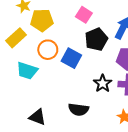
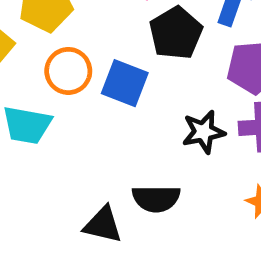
black star: (103, 83) -> (203, 132), turned 30
black triangle: (37, 117) -> (103, 225), moved

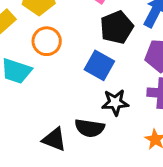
blue square: (125, 83) -> (99, 65), moved
black star: (203, 132) -> (115, 102), moved

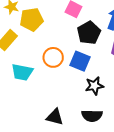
orange circle: (47, 41) -> (53, 57), moved
black semicircle: (90, 128) -> (92, 116), moved

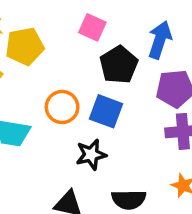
black star: (94, 86) -> (91, 155), moved

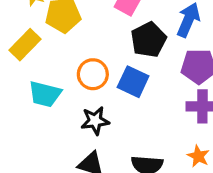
black star: (91, 155) -> (95, 121), moved

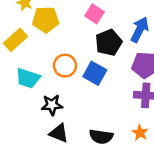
black star: (95, 121) -> (52, 105), moved

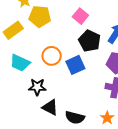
black pentagon: (109, 42) -> (90, 41), turned -30
blue square: (95, 73) -> (75, 65), turned 30
black triangle: (59, 133) -> (50, 107), moved

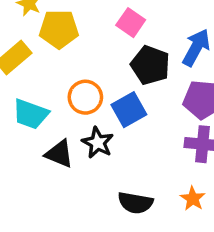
black star: (37, 87) -> (98, 143), moved, turned 30
black triangle: (50, 107) -> (59, 154), moved

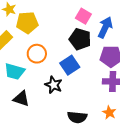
pink square: (131, 23) -> (83, 16), moved
orange circle: (85, 97) -> (37, 54), moved
black triangle: (59, 154) -> (21, 99), moved

